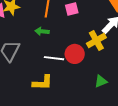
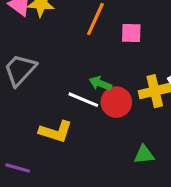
green arrow: (42, 31) -> (100, 83), moved

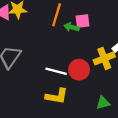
green arrow: (100, 83) -> (71, 27), moved
yellow L-shape: (56, 132) -> (57, 96), moved

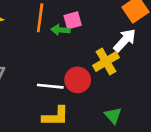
green triangle: (103, 103) -> (113, 115), turned -48

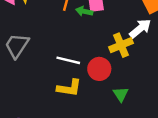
red circle: (78, 80) -> (99, 69), moved

